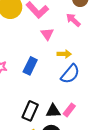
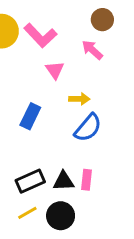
pink rectangle: (69, 110) -> (87, 180), turned -32
black rectangle: (30, 111) -> (30, 181), turned 42

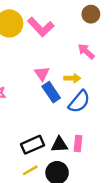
pink arrow: (92, 50) -> (86, 51), moved
pink triangle: (55, 70) -> (42, 74), moved
blue rectangle: (30, 116) -> (51, 92), moved, turned -60

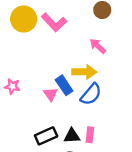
pink triangle: (42, 74) -> (51, 94), moved
yellow arrow: (72, 78) -> (84, 72), size x1.5

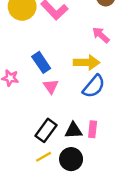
blue rectangle: (64, 85) -> (41, 62), moved
black rectangle: (46, 136) -> (46, 130), turned -30

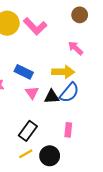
blue rectangle: (41, 62) -> (24, 72), turned -30
black triangle: (73, 130) -> (52, 97), moved

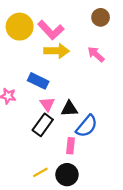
yellow arrow: (63, 72) -> (57, 51), moved
blue semicircle: (69, 93) -> (87, 126), moved
pink rectangle: (68, 130) -> (70, 146), moved
black rectangle: (28, 131) -> (43, 125), moved

